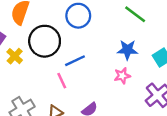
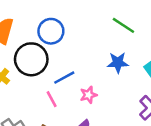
blue circle: (78, 16) -> (51, 31), moved
pink star: (122, 76) -> (88, 95), moved

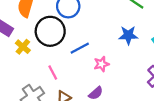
pink line: (52, 99) -> (53, 72), moved

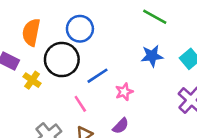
pink line: (53, 72) -> (80, 104), moved

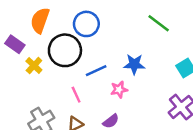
blue star: (152, 56) -> (134, 64), moved

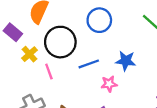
blue circle: (86, 24) -> (99, 20), moved
pink line: (76, 95) -> (49, 72), moved

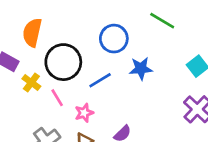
blue circle: (99, 20) -> (114, 39), moved
pink star: (109, 84) -> (84, 113), moved

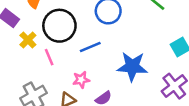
blue star: (141, 69) -> (132, 67), moved, size x1.4
pink star: (84, 113) -> (81, 80), moved

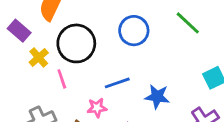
blue line: (90, 47) -> (117, 83), moved
blue star: (132, 67) -> (157, 97), size x0.7

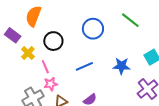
black circle: (76, 43) -> (53, 41), size x0.7
blue star: (157, 97) -> (121, 66), moved
pink star: (97, 108) -> (51, 84), moved

